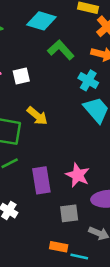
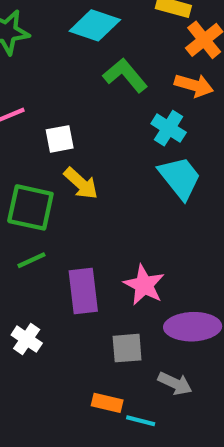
white square: (21, 76) -> (60, 139), moved

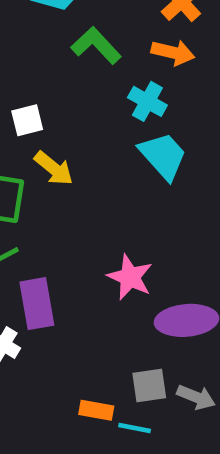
purple rectangle: (83, 291) -> (37, 304), moved
gray square: (127, 348) -> (149, 385), moved
gray arrow: (175, 383) -> (196, 397), moved

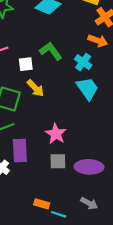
green L-shape: (96, 46) -> (51, 51), moved
pink star: (130, 277) -> (56, 134), moved
gray square: (149, 385) -> (58, 161), moved

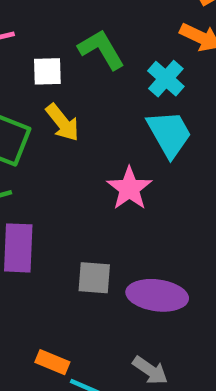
pink star: (56, 134) -> (129, 188), moved

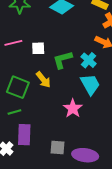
green L-shape: (101, 49) -> (63, 60), moved, turned -75
white square: (47, 71) -> (38, 48), moved

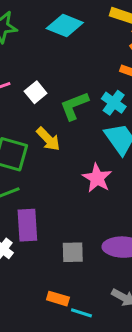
white square: (38, 48) -> (36, 92), turned -32
gray square: (58, 148) -> (73, 252), moved

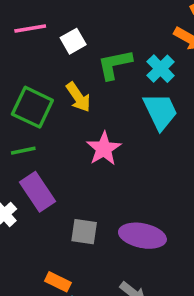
pink star: (97, 178) -> (104, 149), moved
purple rectangle: (27, 225) -> (38, 192), turned -40

